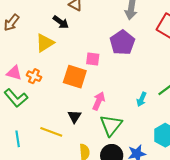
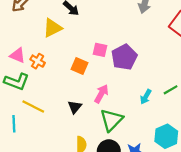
purple pentagon: (122, 43) -> (124, 57), moved
orange square: (75, 77) -> (80, 66), size x0.7
green L-shape: (16, 98) -> (17, 82), turned -35
yellow line: (51, 132) -> (33, 106), moved

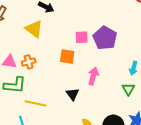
yellow triangle: (52, 28) -> (34, 29), turned -42
orange cross: (38, 61) -> (29, 62), turned -32
green triangle: (111, 120) -> (128, 89), moved, size x0.6

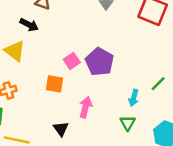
pink square: (82, 37) -> (72, 61), turned -32

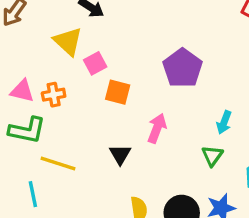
pink square: (72, 61) -> (95, 63), moved

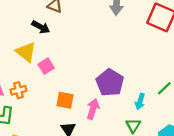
purple pentagon: (182, 68) -> (110, 83), moved
orange square: (118, 92) -> (65, 100), moved

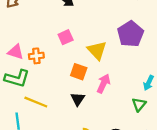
yellow triangle: (26, 52) -> (97, 50), moved
purple pentagon: (110, 83) -> (130, 34), moved

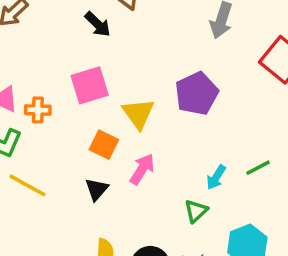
pink square: (66, 37) -> (90, 85), size x1.5

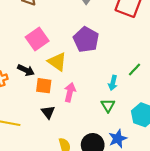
black arrow: (98, 24) -> (26, 70), moved
pink square: (90, 85) -> (37, 39), moved

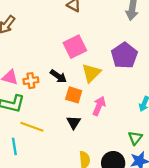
yellow triangle: (57, 62) -> (91, 73), turned 30
green triangle: (108, 105) -> (135, 138), moved

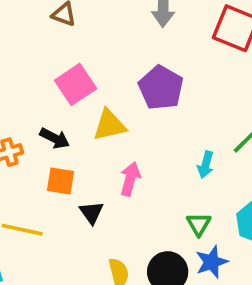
yellow triangle: (91, 73) -> (109, 125), turned 40
orange square: (74, 95) -> (61, 181), moved

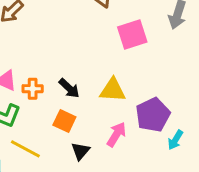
pink square: (76, 84) -> (132, 35), moved
purple pentagon: (161, 88) -> (153, 115), moved

